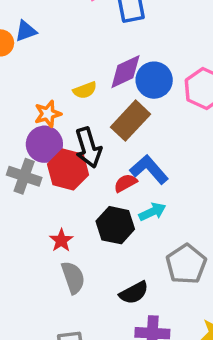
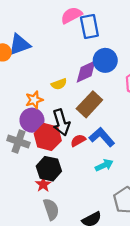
blue triangle: (26, 31) -> (20, 45), size x1.5
blue circle: (154, 80) -> (105, 60), moved
red semicircle: (125, 183) -> (78, 140), moved
black hexagon: (115, 225) -> (49, 169), moved

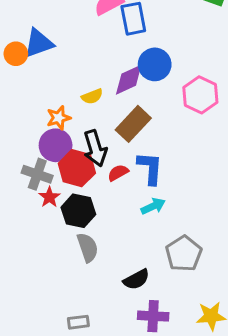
blue L-shape: (102, 137) -> (150, 168), turned 45
red star: (43, 184) -> (49, 197), moved
gray semicircle: (51, 209) -> (88, 247), moved

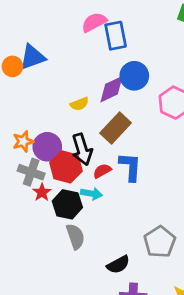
orange star: (59, 118) -> (23, 141), moved
cyan arrow: (153, 206) -> (91, 194), moved, turned 35

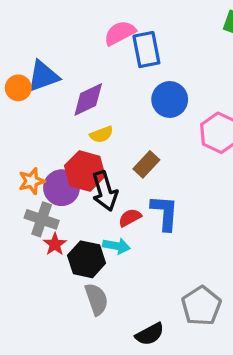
purple diamond: (112, 89) -> (88, 99), moved
brown rectangle: (116, 128) -> (146, 164), size x0.7
red hexagon: (66, 167) -> (85, 171), moved

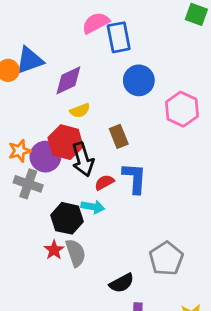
brown rectangle: (146, 164) -> (119, 136), turned -65
red star: (55, 244) -> (54, 250), moved

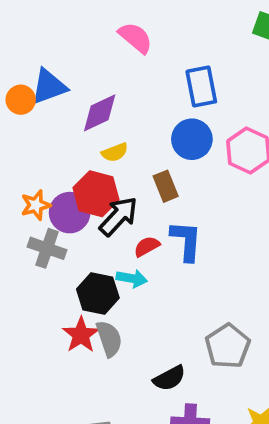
pink semicircle: (96, 23) -> (135, 38), turned 68
blue rectangle: (119, 37) -> (201, 87), moved
blue circle: (139, 80) -> (192, 139), moved
black arrow: (83, 159) -> (119, 216), turned -120
red star: (54, 250) -> (81, 335), size x1.4

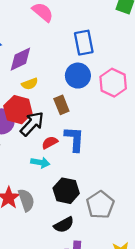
black hexagon: (98, 293) -> (66, 191), moved

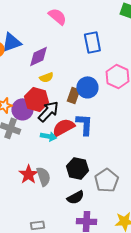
blue circle: (78, 76) -> (87, 87), moved
brown rectangle: (61, 105) -> (73, 95), turned 42
red semicircle: (50, 143) -> (63, 127), size x1.6
cyan arrow: (40, 163) -> (48, 136), moved

